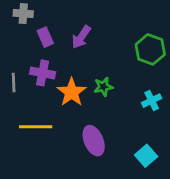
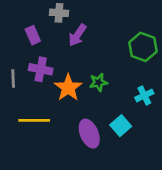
gray cross: (23, 14) -> (59, 13), moved
purple rectangle: (45, 37) -> (33, 35), moved
cyan square: (146, 156) -> (121, 126), moved

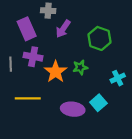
purple rectangle: (33, 35) -> (27, 29), size x1.5
green hexagon: (143, 47) -> (99, 38), moved
purple ellipse: (89, 134) -> (73, 109), turned -60

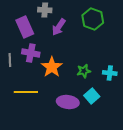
green hexagon: (99, 38) -> (93, 19), moved
green star: (80, 67) -> (84, 71), moved
cyan cross: (118, 78) -> (110, 73), turned 32

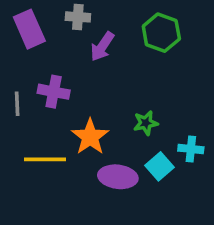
purple rectangle: (25, 27) -> (29, 29), moved
orange star: (52, 67) -> (90, 137), moved
cyan cross: (110, 73) -> (191, 149), moved

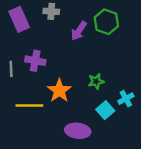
purple arrow: (102, 46) -> (79, 31), moved
cyan cross: (191, 149) -> (126, 99), turned -35
purple ellipse: (118, 177) -> (78, 131), moved

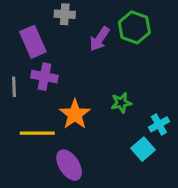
purple rectangle: (19, 19) -> (33, 42), moved
cyan square: (105, 110) -> (143, 149), moved
purple ellipse: (78, 131) -> (69, 165), moved, turned 50

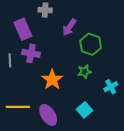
green hexagon: (134, 27) -> (91, 44), moved
yellow line: (37, 133) -> (18, 107), moved
cyan square: (143, 149) -> (84, 110), moved

